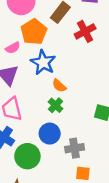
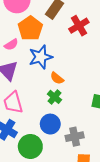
blue star: (43, 62) -> (41, 57), turned 30

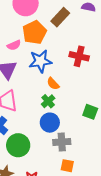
red cross: (79, 26) -> (79, 56), moved, turned 36
blue circle: (50, 124) -> (50, 123), moved

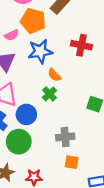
orange pentagon: (34, 32) -> (33, 21), turned -30
blue circle: (50, 123) -> (26, 114), moved

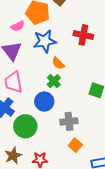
blue circle: (26, 114) -> (44, 102), moved
orange square: (72, 162) -> (75, 145), turned 32

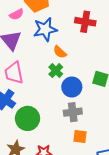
blue circle: (44, 102) -> (72, 87), moved
orange square: (75, 145) -> (80, 137), turned -32

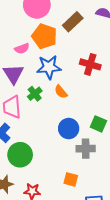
green cross: (56, 71) -> (35, 94), moved
gray cross: (73, 112) -> (86, 149), moved

